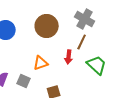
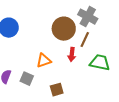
brown circle: (47, 26) -> (64, 29), moved
green trapezoid: (97, 65) -> (100, 63), turned -30

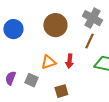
brown circle: (64, 29) -> (55, 25), moved
red arrow: (72, 55) -> (69, 61), moved

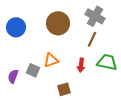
red arrow: (69, 61) -> (81, 65), moved
gray square: (31, 80) -> (33, 70), moved

